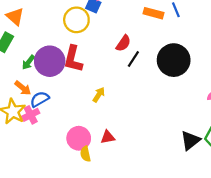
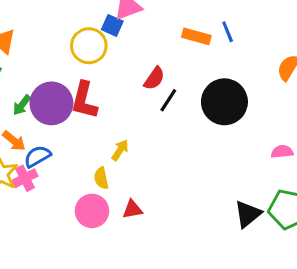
yellow semicircle: (85, 154) -> (101, 178), moved

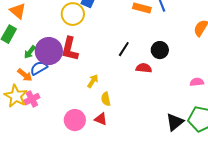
red semicircle: (154, 78) -> (144, 68), moved, turned -119
black circle: (224, 102) -> (160, 50), size x0.6
blue semicircle: (37, 156) -> (39, 68), moved
yellow semicircle: (101, 178) -> (106, 99), moved
red triangle: (132, 209) -> (101, 119), turned 32

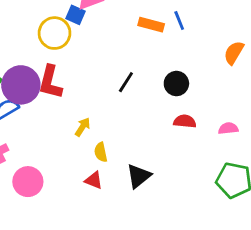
red semicircle: (144, 68) -> (185, 121), moved
pink circle: (75, 120) -> (28, 182), moved
black triangle: (175, 122) -> (139, 176), moved

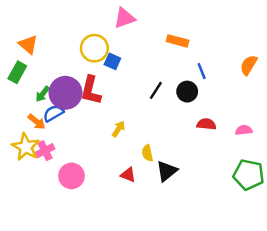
blue square: (76, 15) -> (112, 61), moved
blue line: (179, 20) -> (202, 71), moved
black circle: (176, 84) -> (187, 92), moved
yellow semicircle: (101, 152) -> (147, 153), moved

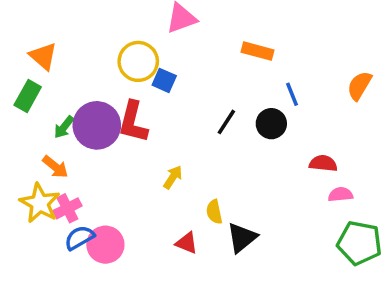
blue semicircle: (53, 113) -> (79, 238), moved
red semicircle: (206, 124) -> (323, 163), moved
pink semicircle: (244, 130) -> (340, 194), moved

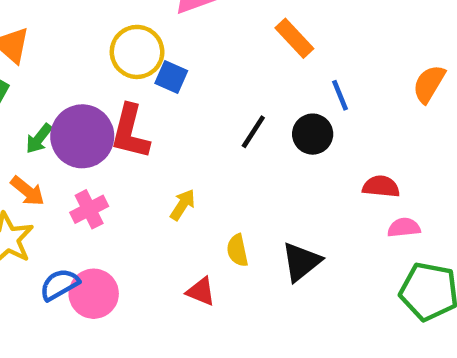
orange rectangle: (257, 51) -> (294, 38), turned 32
pink cross: (67, 208) -> (89, 209), moved
black triangle: (242, 238) -> (301, 262), moved

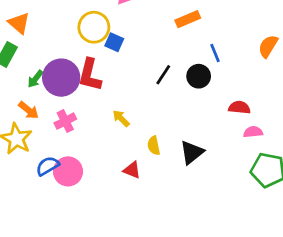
orange rectangle: (294, 38) -> (188, 19), turned -70
yellow arrow: (183, 205) -> (121, 118), turned -78

